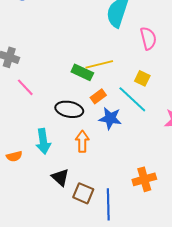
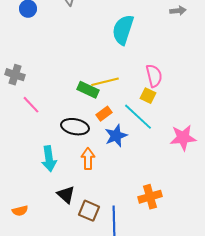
pink semicircle: (148, 38) -> (154, 76), moved
blue star: (110, 118) -> (116, 136), turned -30
orange semicircle: (14, 156) -> (20, 211), moved

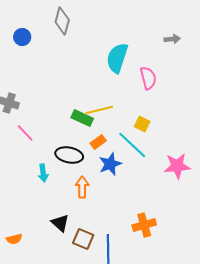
pink semicircle: (154, 76) -> (148, 78), moved
cyan arrow: (49, 159) -> (43, 173), moved, size x0.7

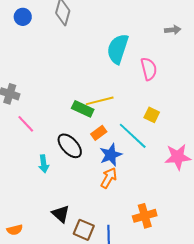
blue circle: (22, 37) -> (23, 17), moved
yellow square: (142, 124) -> (152, 115), moved
black ellipse: (69, 155) -> (70, 146), turned 36
orange arrow: (82, 187) -> (109, 178), moved, turned 30

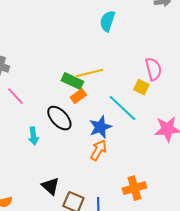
cyan semicircle: (118, 49) -> (107, 21), size x0.7
pink semicircle: (149, 69) -> (153, 69), moved
orange rectangle: (99, 133) -> (78, 96), moved

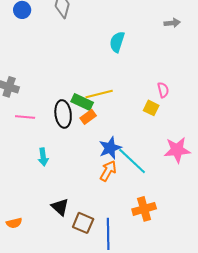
pink semicircle: (153, 69) -> (163, 90), size x0.7
pink line: (15, 96) -> (25, 117), turned -42
cyan line: (122, 108) -> (132, 161), moved
black ellipse: (59, 118) -> (63, 114), moved, turned 36

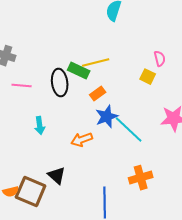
orange rectangle: (88, 117) -> (98, 94), moved
orange arrow: (108, 171) -> (82, 140), moved, turned -140
brown square: (83, 223) -> (31, 192), moved, size x1.4

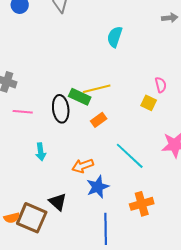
blue star: (107, 117) -> (98, 187), moved

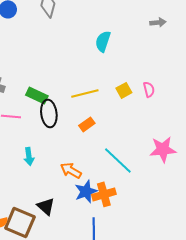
green rectangle: (80, 97) -> (37, 95), moved
yellow square: (149, 103) -> (124, 90), moved, turned 35
orange arrow: (83, 166) -> (71, 170), turned 50
orange cross: (142, 204) -> (104, 194), moved

